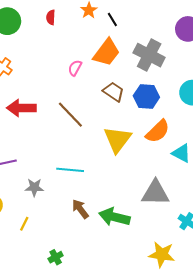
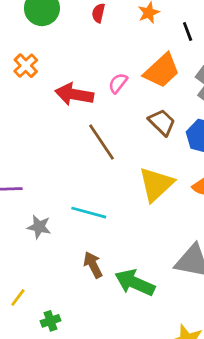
black line: (112, 20) -> (188, 31), moved
red arrow: (21, 108) -> (74, 94), moved
yellow line: (24, 224) -> (18, 297), moved

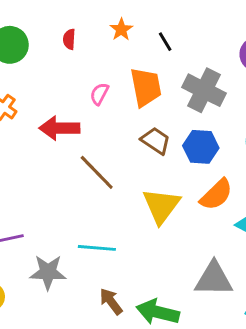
orange trapezoid: (162, 71) -> (146, 87), turned -48
pink semicircle: (118, 83) -> (99, 94), moved
gray star: (39, 227) -> (48, 272), size x1.4

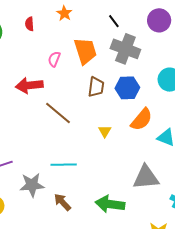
black line: (165, 42) -> (114, 21), moved
brown trapezoid: (156, 141) -> (96, 87), turned 70
yellow triangle: (161, 206) -> (105, 131), size x0.5
brown arrow: (111, 301) -> (62, 202), moved

